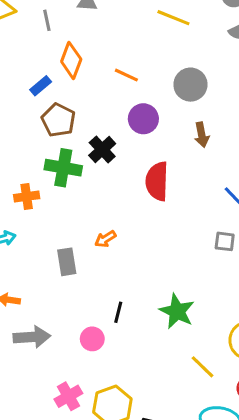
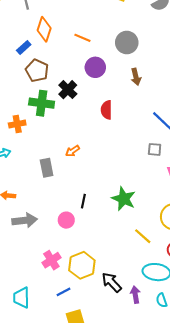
red semicircle: (157, 181) -> (106, 110), size x0.7

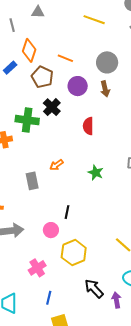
brown pentagon: (37, 71) -> (42, 77), moved
brown arrow: (136, 77) -> (105, 89), moved
green star: (124, 199) -> (96, 173), moved, size x0.7
yellow hexagon: (82, 265) -> (74, 253), moved
blue line: (63, 292) -> (49, 298), turned -48

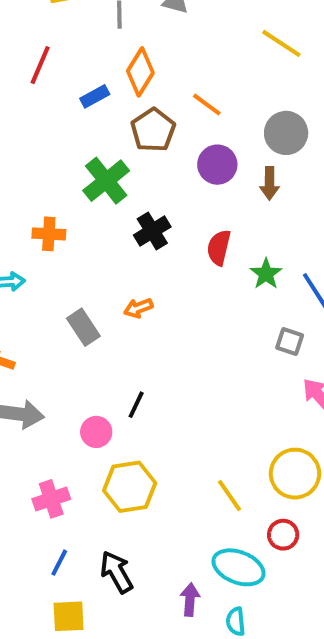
black cross: (52, 107) -> (152, 231), moved
green cross: (27, 120) -> (106, 181), moved, turned 30
green star: (96, 173) -> (266, 274), moved
gray rectangle: (32, 181) -> (83, 327), turned -36
black arrow: (94, 288) -> (117, 572), moved

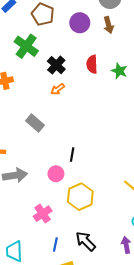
orange arrow: (138, 308) -> (58, 89), moved

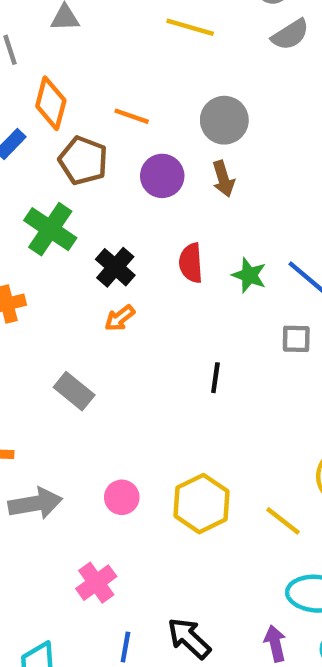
black line: (72, 155) -> (215, 378), moved
yellow hexagon: (80, 197) -> (201, 504), moved

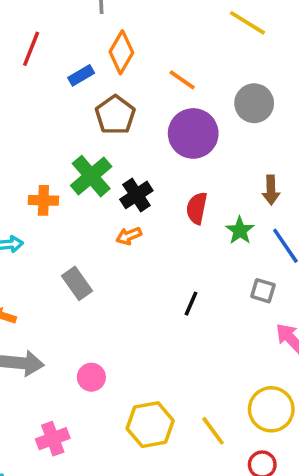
brown pentagon: (83, 161) -> (115, 115), moved
purple circle: (162, 176) -> (193, 133), size x1.4
brown arrow: (223, 179) -> (271, 190), moved
green cross: (50, 229) -> (91, 176), moved
yellow hexagon: (201, 504) -> (150, 425), moved

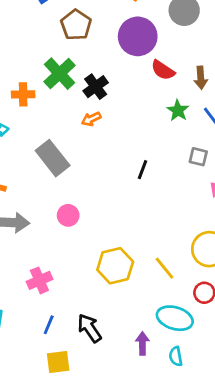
red semicircle: (197, 208) -> (163, 70), moved, turned -65
gray rectangle: (77, 283) -> (53, 158), size x1.4
pink circle: (91, 377) -> (68, 215), moved

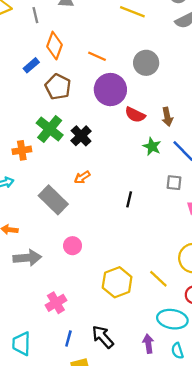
orange arrow: (91, 119) -> (82, 177), moved

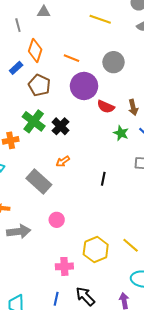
pink cross: (56, 303) -> (64, 266), moved, turned 30

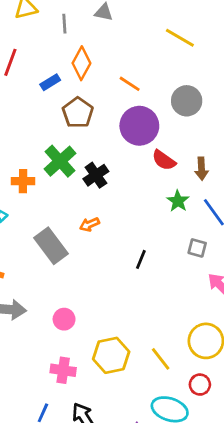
pink circle: (57, 220) -> (64, 319), moved

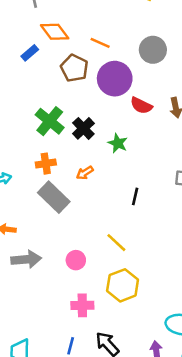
orange diamond: (81, 63) -> (55, 32), turned -56
brown pentagon: (78, 113) -> (74, 68), moved
orange cross: (23, 181) -> (46, 164), moved
green star: (178, 201) -> (118, 143), moved
yellow line: (161, 359) -> (116, 243), moved

